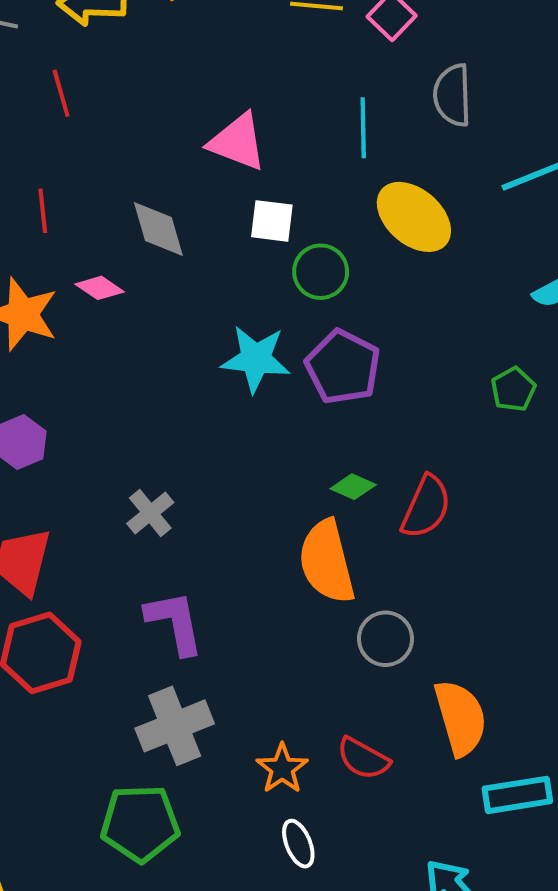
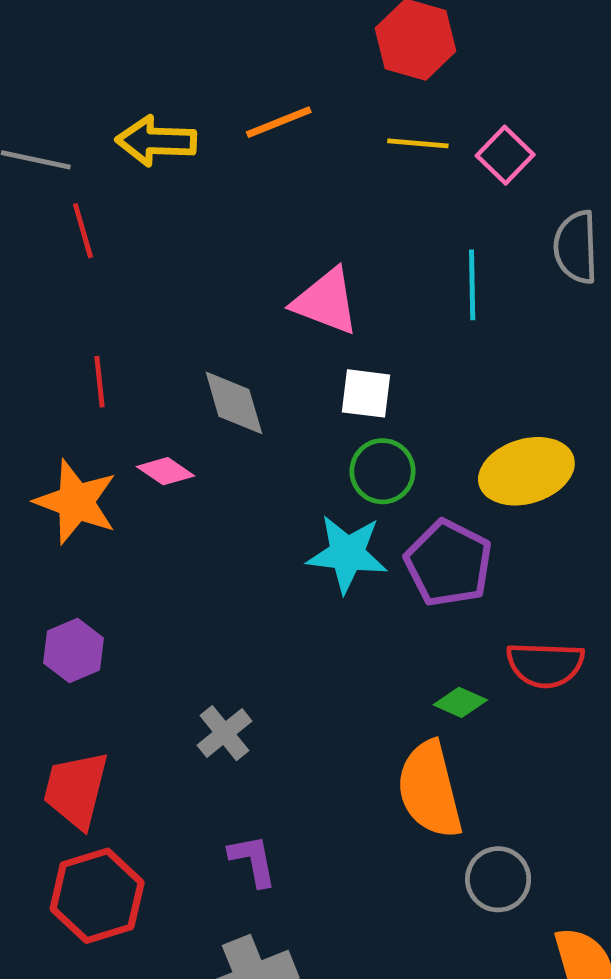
red line: (61, 93) -> (83, 231), moved
yellow ellipse: (414, 217) -> (526, 471), moved, turned -58
green circle: (321, 272) -> (383, 471), moved
red semicircle: (426, 507) -> (545, 665), moved, turned 68
purple L-shape: (175, 623) -> (253, 860), size x0.7

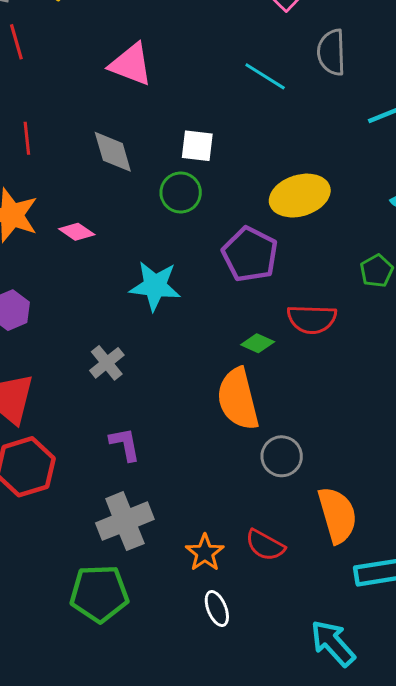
cyan line: (472, 285) -> (265, 76), turned -57
pink triangle: (326, 301) -> (131, 64), moved
pink diamond: (166, 471) -> (77, 232), moved
green circle: (383, 471) -> (181, 193), moved
cyan star: (347, 554) -> (155, 286), moved

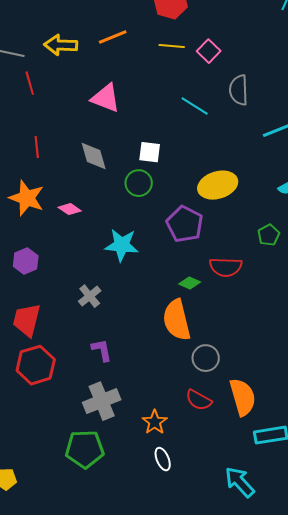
red semicircle: (265, 545) -> (199, 400), moved

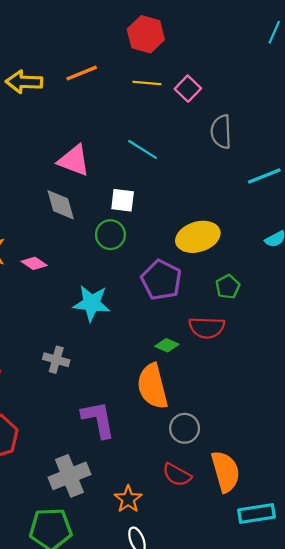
pink triangle: (106, 98) -> (74, 160), moved
cyan line: (195, 106) -> (143, 149), moved
green pentagon: (269, 235) -> (228, 287), moved
gray cross: (90, 296) -> (56, 360), turned -35
purple L-shape: (102, 350) -> (98, 419), moved, size x1.5

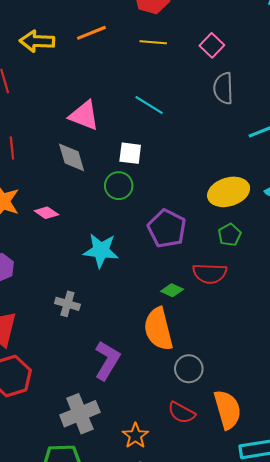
pink square: (188, 89) -> (212, 45), moved
yellow ellipse: (198, 237) -> (229, 192), moved
purple L-shape: (98, 419) -> (107, 360), turned 42

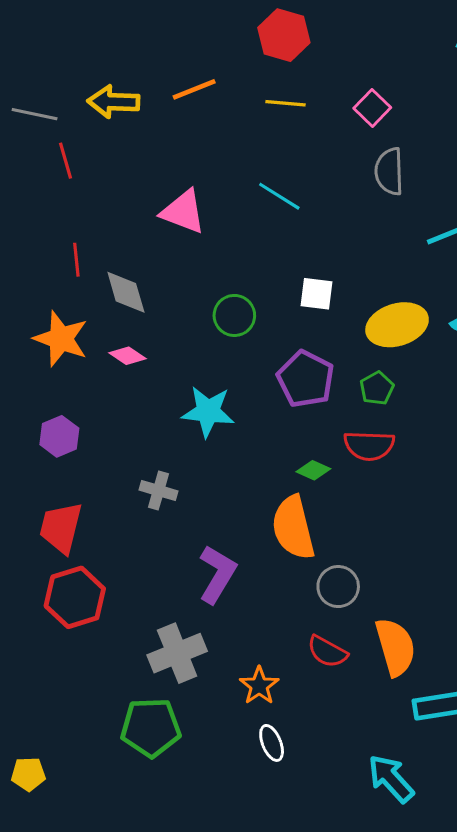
white square: (130, 153) -> (316, 294), moved
gray diamond: (72, 157) -> (126, 292), moved
green pentagon: (230, 235) -> (377, 388), moved

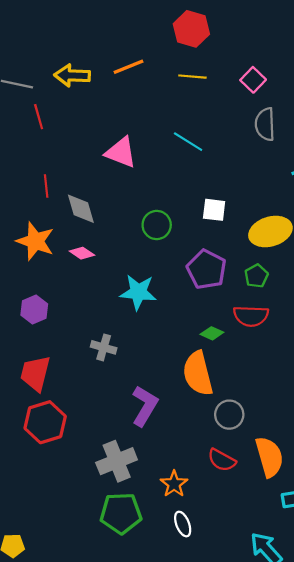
green pentagon: (151, 727) -> (121, 513), moved

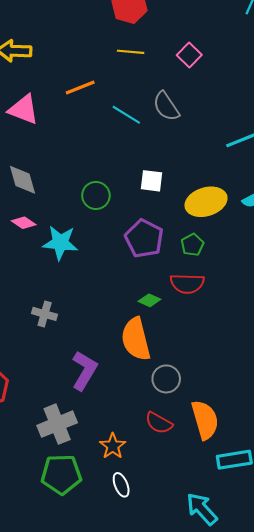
orange line: (129, 67) -> (80, 87), moved
gray semicircle: (265, 124) -> (166, 106), moved, turned -32
pink triangle: (121, 152) -> (24, 110), moved
cyan star: (138, 292) -> (60, 243), moved

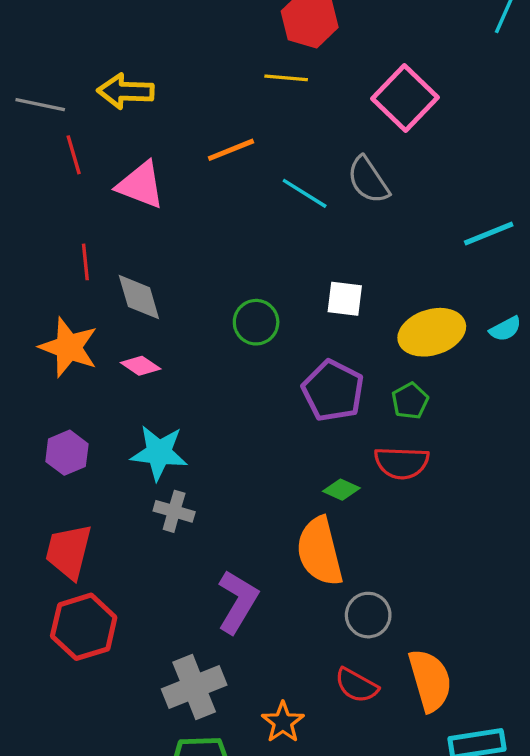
yellow line: (131, 52) -> (286, 78), moved
pink square: (189, 55) -> (405, 98), size x1.6
cyan star: (60, 243) -> (159, 453), moved

